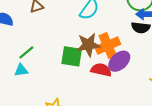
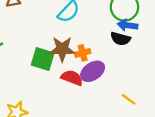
orange cross: (108, 46) -> (83, 53), size x0.6

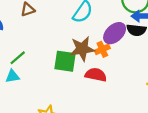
purple ellipse: (93, 71) -> (115, 33), moved

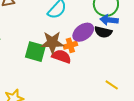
red semicircle: (96, 75) -> (61, 56), moved

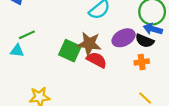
orange cross: (70, 45) -> (142, 62), moved

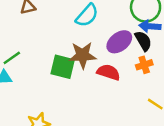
black semicircle: (145, 41) -> (143, 41), turned -132
red semicircle: (97, 60) -> (108, 72), moved

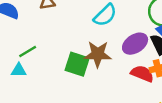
red semicircle: (108, 72) -> (142, 74), moved

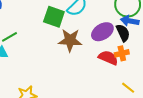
green square: (77, 64) -> (54, 17), moved

